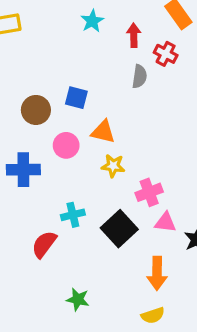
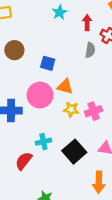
brown circle: (36, 110) -> (14, 50), moved
pink circle: (66, 145) -> (40, 95), size x1.5
pink cross: (149, 192) -> (94, 111), moved

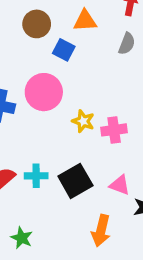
brown circle: (14, 50) -> (37, 24), moved
orange triangle: (65, 87) -> (85, 21), moved, turned -30
cyan cross: (43, 142) -> (36, 176), moved

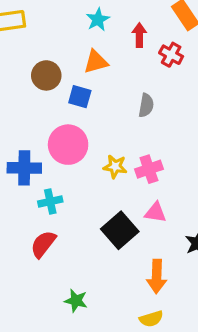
gray semicircle: (127, 44) -> (146, 105), moved
cyan cross: (36, 176) -> (50, 201), moved
pink triangle: (120, 185) -> (155, 212), moved

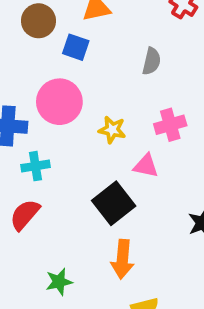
pink cross: (149, 169) -> (170, 125), moved
pink triangle: (155, 212) -> (146, 166), moved
orange arrow: (157, 276) -> (122, 259), moved
green star: (76, 301) -> (59, 282), turned -30

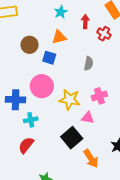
yellow star: (112, 130) -> (70, 100), size x1.5
orange arrow: (122, 259) -> (91, 159), moved, turned -36

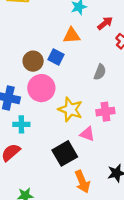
red arrow: (85, 22) -> (105, 23), turned 40
brown circle: (29, 45) -> (33, 61), moved

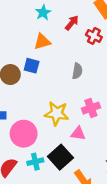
pink circle: (41, 88) -> (24, 134), moved
cyan cross: (21, 124) -> (35, 162), moved

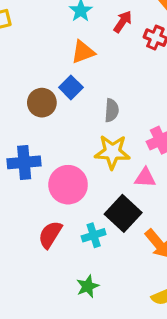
blue square: (32, 66) -> (71, 87), turned 35
gray semicircle: (77, 71) -> (112, 110), moved
cyan cross: (35, 162) -> (94, 235), moved

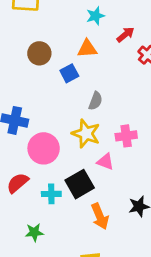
brown circle: (42, 103) -> (39, 53), moved

